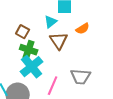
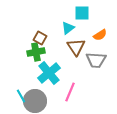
green cross: (29, 50) -> (36, 52), moved, turned -30
gray trapezoid: (81, 77) -> (96, 60), moved

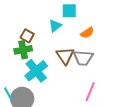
brown triangle: (76, 47) -> (65, 56), moved
pink line: (70, 92) -> (90, 92), moved

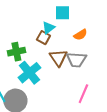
brown square: (27, 36) -> (43, 38), moved

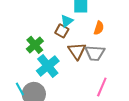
orange semicircle: (80, 35) -> (99, 28), turned -40
green cross: (16, 52) -> (35, 45), turned -30

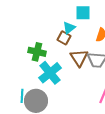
green cross: (35, 45) -> (37, 52), turned -36
cyan line: (20, 89) -> (22, 96), turned 32

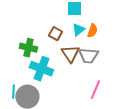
cyan triangle: (69, 28) -> (78, 30), moved
cyan cross: (50, 73) -> (41, 69), turned -30

